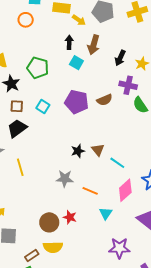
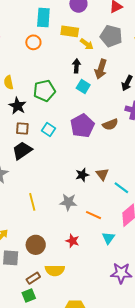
green pentagon: (38, 68) -> (44, 91), turned -30
purple pentagon: (77, 102) -> (82, 126), turned 30
yellow line: (20, 167) -> (32, 202), moved
brown circle: (49, 222) -> (36, 245), moved

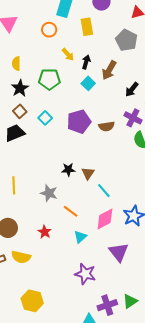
yellow rectangle: (70, 31) -> (87, 27), turned 60
yellow arrow: (87, 44) -> (68, 54), moved
brown square: (22, 129) -> (20, 111), turned 32

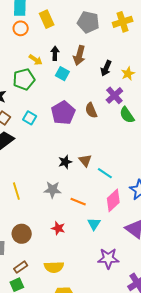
orange circle: (49, 30) -> (21, 28), moved
yellow arrow: (68, 54) -> (36, 60), moved
purple cross: (133, 118) -> (114, 95), turned 36
brown semicircle: (107, 126) -> (91, 110), turned 91
yellow semicircle: (21, 257) -> (54, 267), moved

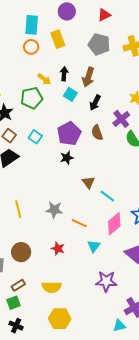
black arrow: (106, 68) -> (95, 103), moved
black star: (65, 162) -> (67, 158), moved

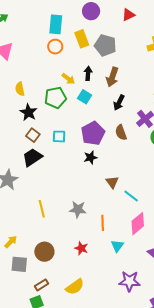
gray pentagon: (99, 44) -> (105, 45), moved
cyan square: (70, 94) -> (85, 97), moved
cyan square: (35, 137) -> (59, 136), turned -32
orange line: (79, 223) -> (103, 223), turned 63
yellow semicircle: (52, 287) -> (75, 287), turned -36

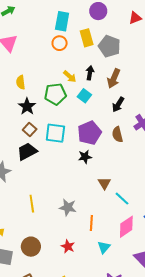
cyan square: (59, 136) -> (55, 133), size x1.5

